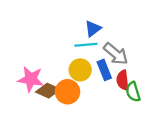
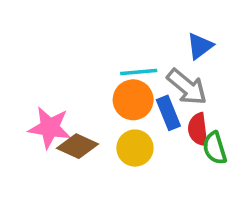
blue triangle: (93, 29) -> (200, 46), moved
yellow circle: (80, 70) -> (135, 148), moved
orange circle: (68, 92) -> (133, 100), moved

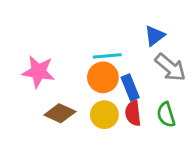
gray arrow: (187, 87) -> (170, 67), moved
pink star: (50, 128) -> (38, 72), moved
red semicircle: (198, 129) -> (133, 113), moved

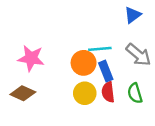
blue triangle: (155, 36) -> (133, 15), moved
cyan line: (107, 56) -> (100, 49), moved
brown diamond: (60, 113) -> (23, 93), moved

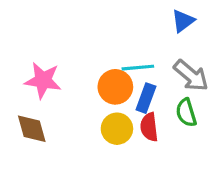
blue rectangle: (106, 71) -> (146, 98), turned 42
brown diamond: (23, 93) -> (32, 129), turned 50
green semicircle: (135, 93) -> (186, 113), moved

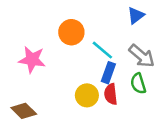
cyan line: (138, 68) -> (102, 50), turned 45
orange circle: (115, 87) -> (71, 32), moved
brown diamond: (32, 129) -> (24, 111), moved, turned -30

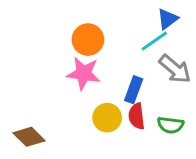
cyan line: (102, 50) -> (154, 41), moved, turned -75
pink star: (32, 60) -> (84, 73), moved
green semicircle: (138, 83) -> (170, 125), moved, turned -66

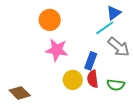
orange circle: (88, 40) -> (50, 20), moved

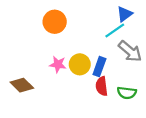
pink star: (57, 50) -> (58, 64), moved, size x0.7
yellow circle: (73, 80) -> (80, 64), moved
brown diamond: (20, 93) -> (22, 85), moved

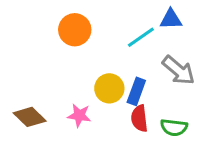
blue triangle: (125, 14) -> (171, 19), turned 35
cyan line: (115, 30) -> (141, 37), moved
pink star: (58, 64) -> (79, 115), moved

